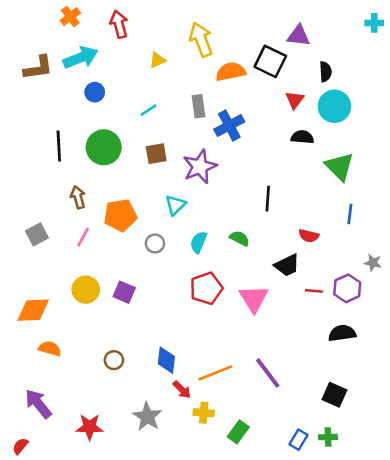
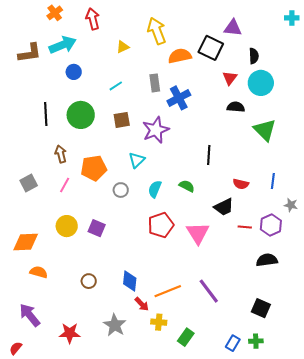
blue line: (350, 214) -> (273, 181), moved

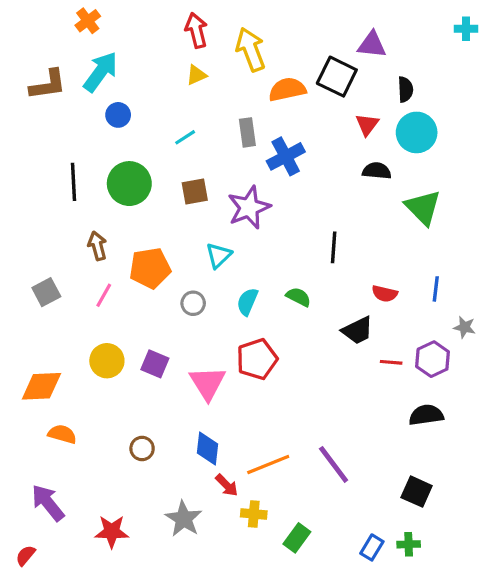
red arrow: (93, 19) -> (196, 30), moved
cyan arrow: (63, 45) -> (101, 72), turned -32
pink triangle: (198, 233) -> (207, 383), moved

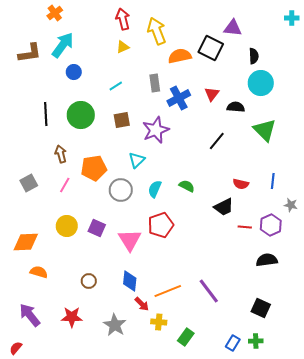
red triangle: (367, 124) -> (212, 94), moved
black line: (334, 247) -> (217, 141), moved, turned 36
gray circle: (193, 303) -> (121, 190), size x1.5
red star: (112, 532) -> (72, 317), moved

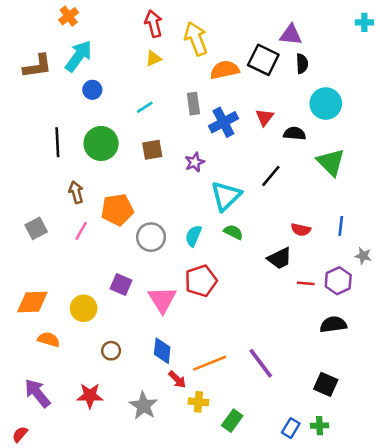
black semicircle: (254, 56) -> (302, 64), moved
purple star: (156, 130) -> (195, 162), size x0.6
cyan triangle: (137, 160) -> (226, 196), moved, size x1.5
yellow circle: (67, 226) -> (84, 308), moved

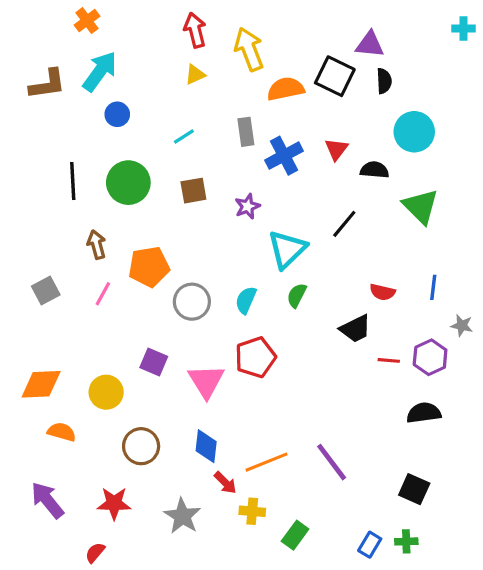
green semicircle: (233, 232) -> (297, 295), turned -90
brown circle: (111, 351) -> (141, 446), size x1.5
red semicircle: (20, 434) -> (95, 553), moved

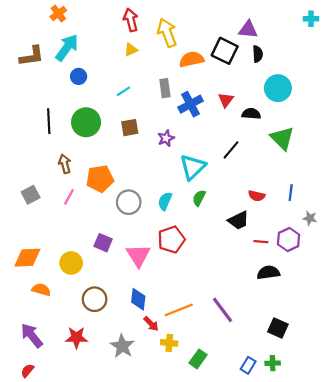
black semicircle: (424, 413) -> (268, 273), moved
red semicircle: (95, 553) -> (27, 371), moved

